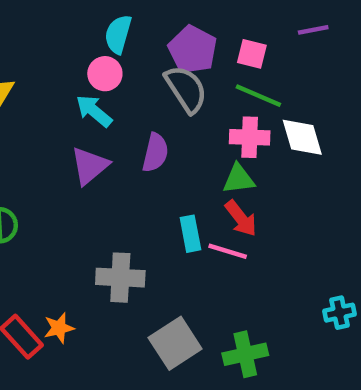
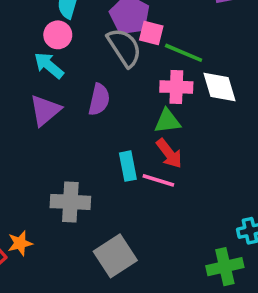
pink square: (252, 54) -> (151, 33), moved
green cross: (245, 354) -> (225, 267), moved

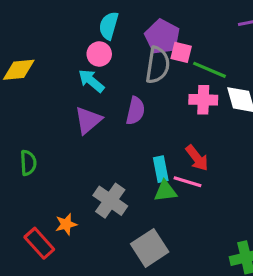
gray semicircle: (124, 47) -> (158, 65), turned 42
green triangle: (167, 121) -> (165, 191), moved
gray cross: (70, 202) -> (110, 201), turned 32
orange star: (20, 243) -> (66, 224), moved

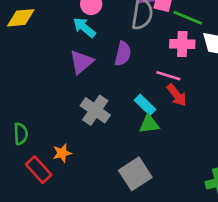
green semicircle: (28, 163) -> (21, 134), moved
cyan rectangle: (161, 169) -> (145, 105), turned -35
pink line: (187, 182) -> (168, 76), moved
gray cross: (110, 201) -> (95, 110), moved

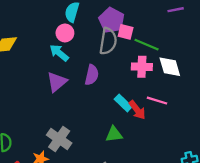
pink line: (168, 76) -> (157, 101), moved
cyan rectangle: (145, 105) -> (123, 103), moved
gray cross: (95, 110) -> (59, 139), moved

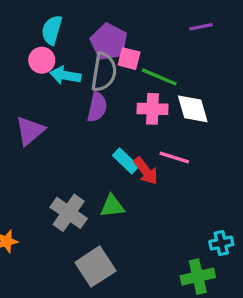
cyan arrow: (59, 53) -> (65, 75), moved, turned -30
purple semicircle: (92, 75) -> (97, 107), moved
gray cross: (59, 139) -> (69, 213), moved

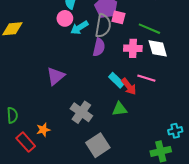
cyan arrow: (65, 75) -> (79, 28), turned -42
green line: (159, 77) -> (149, 29), moved
purple triangle: (30, 131) -> (56, 76), moved
green triangle: (112, 206) -> (120, 109), moved

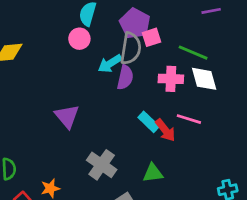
pink square: (118, 17) -> (151, 37), turned -32
cyan arrow: (79, 28) -> (110, 64), moved
purple triangle: (56, 76) -> (67, 116), turned -30
green triangle: (120, 109) -> (153, 173), moved

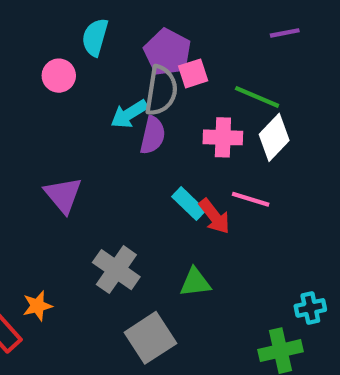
pink circle: (79, 39) -> (59, 76), moved
white diamond: (204, 79) -> (274, 137), turned 60

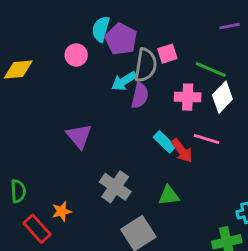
purple pentagon: (168, 52) -> (121, 39), moved

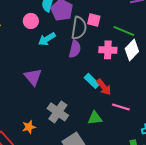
pink square: (167, 54) -> (94, 20), turned 32
cyan arrow: (124, 81) -> (47, 39), moved
pink line: (206, 139) -> (121, 107), moved
orange star: (62, 211) -> (29, 127), moved

